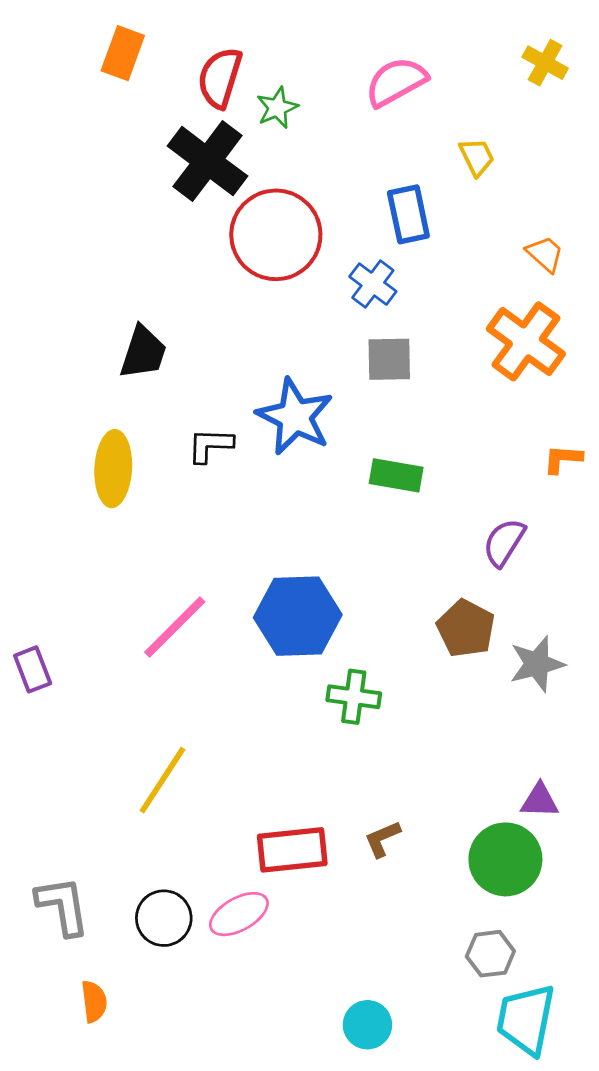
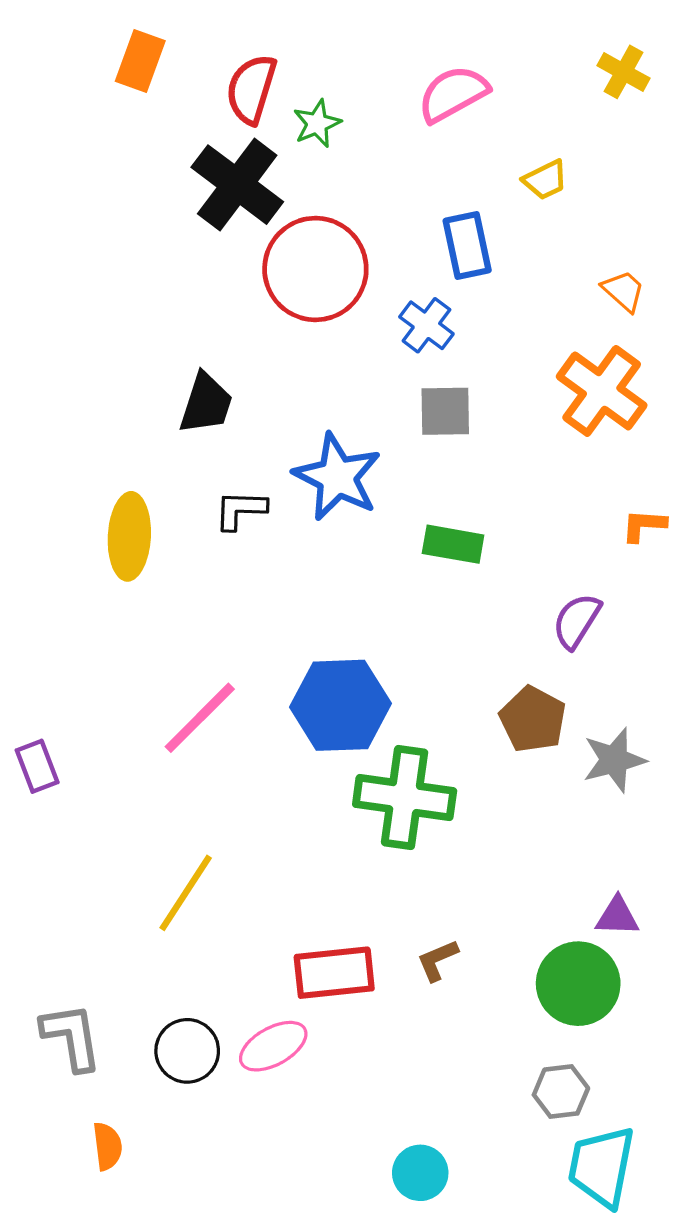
yellow trapezoid: (477, 157) -> (545, 180), turned 90
black trapezoid: (143, 352) -> (206, 403), moved
green cross: (354, 697) -> (405, 798), size x1.6

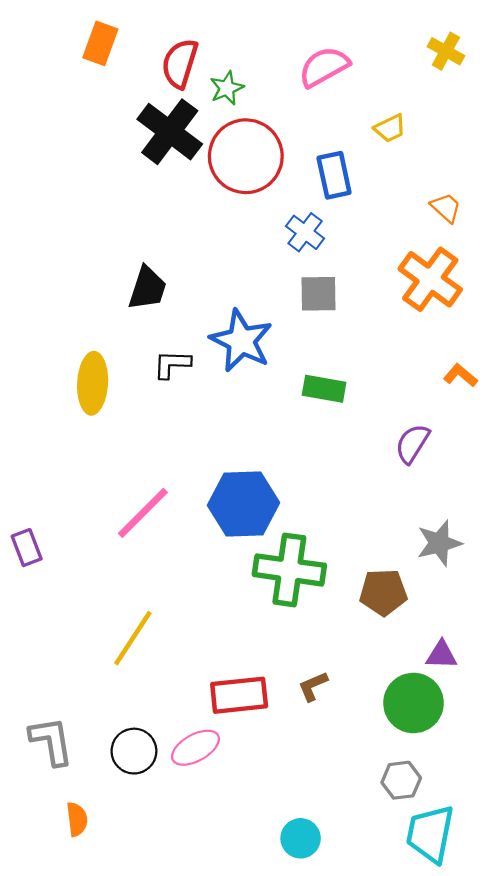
red circle: (315, 269) -> (246, 156), moved
orange L-shape: (644, 525) -> (460, 375), turned 36
brown pentagon: (533, 719) -> (383, 592), moved, turned -30

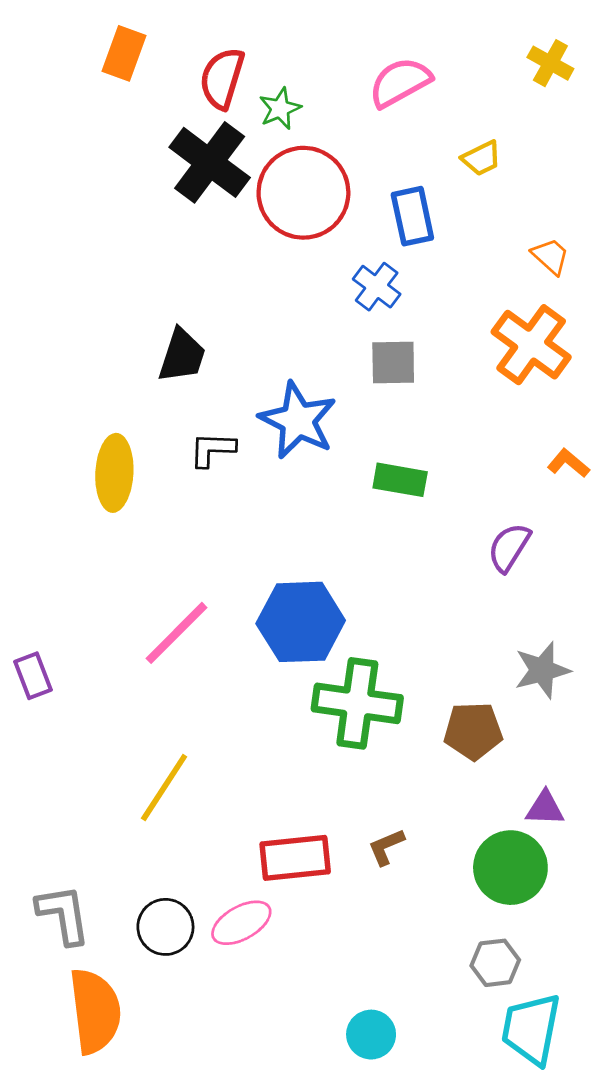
orange semicircle: (77, 819) -> (95, 1011), size x2.0

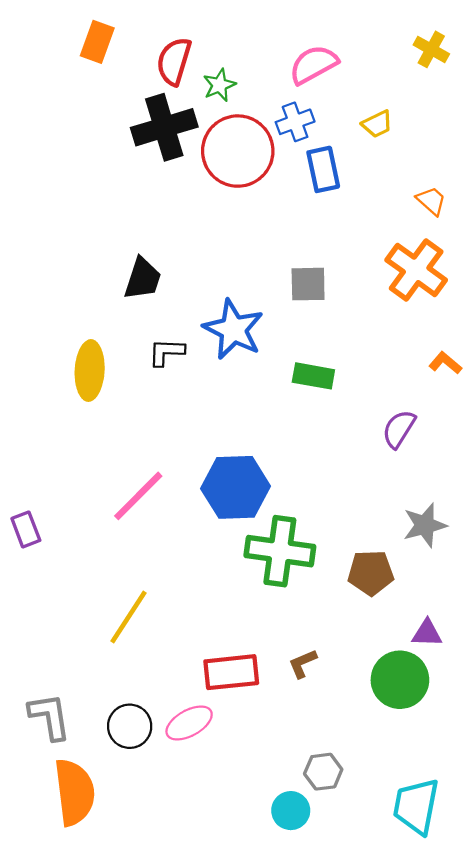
black cross: (210, 162) -> (164, 127), turned 36
blue cross: (377, 287) -> (295, 122), moved, turned 33
gray hexagon: (495, 963) -> (323, 772), moved

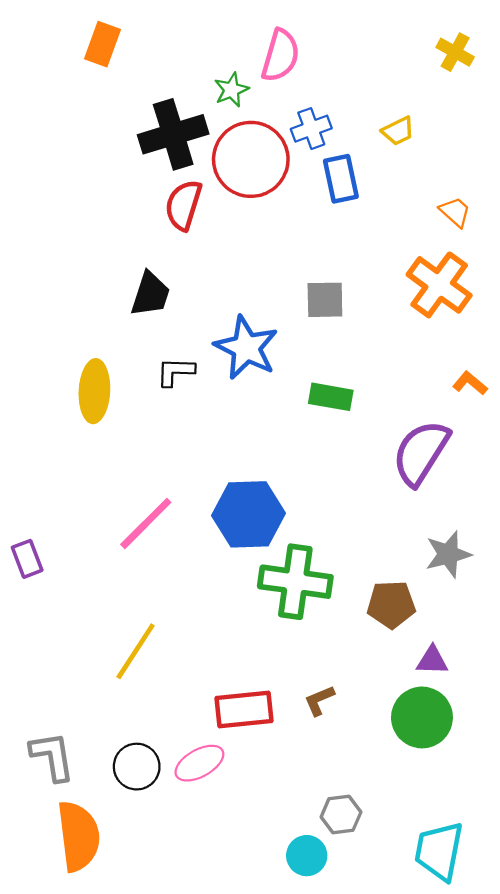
red semicircle: (174, 61) -> (183, 205), moved
pink semicircle: (313, 65) -> (280, 56), moved, turned 135
purple semicircle: (399, 429) -> (421, 453), size x1.6
purple triangle: (427, 633) -> (432, 660), moved

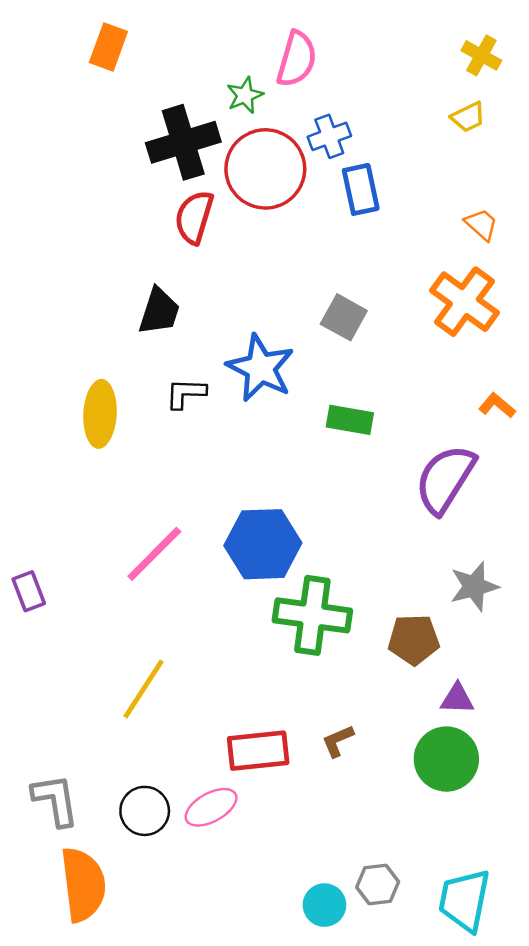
yellow trapezoid: (398, 131) -> (468, 117), moved
gray square: (325, 300) -> (344, 317), turned 30
gray hexagon: (341, 814) -> (378, 885), moved

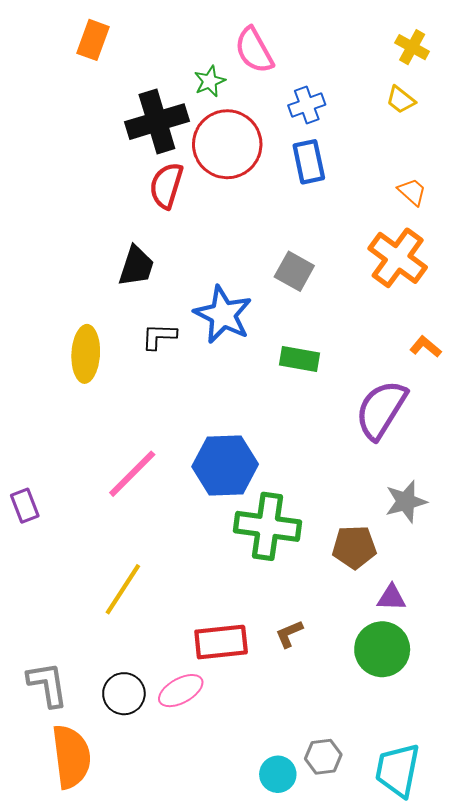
pink semicircle: (297, 59) -> (254, 50), turned 135
yellow trapezoid: (468, 117) -> (401, 100), turned 64
blue cross: (329, 136) -> (307, 105), moved

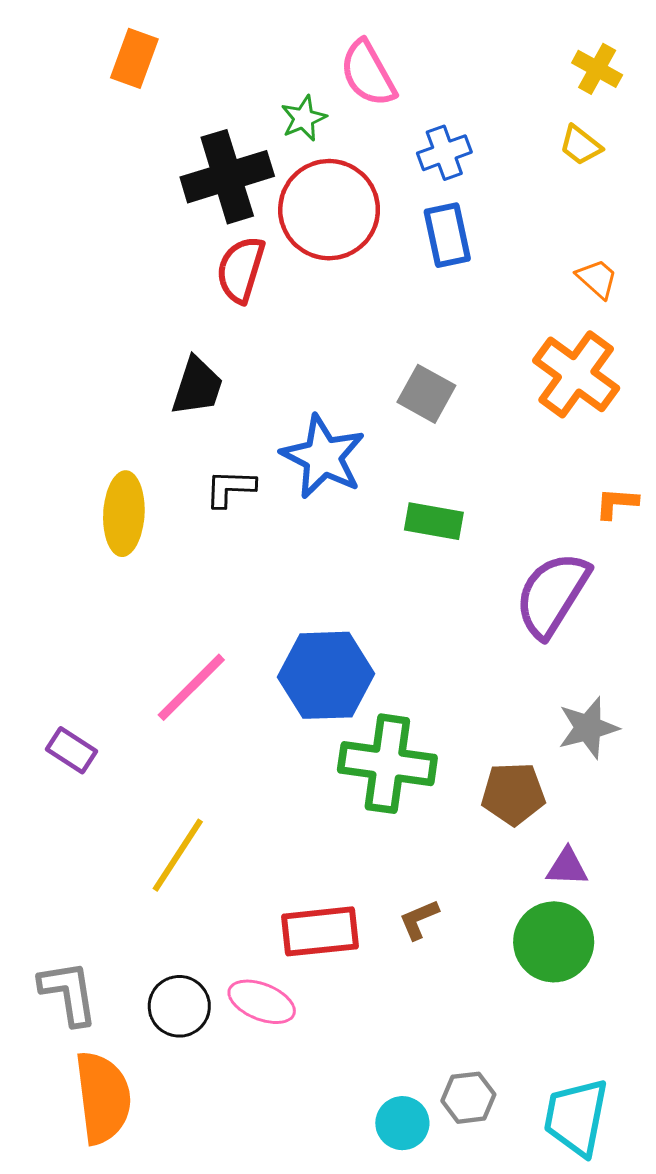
orange L-shape: (426, 347) -> (617, 503), turned -36
purple rectangle: (25, 506) -> (71, 750), moved, turned -36
pink ellipse: (181, 691) -> (262, 1002), turned 51

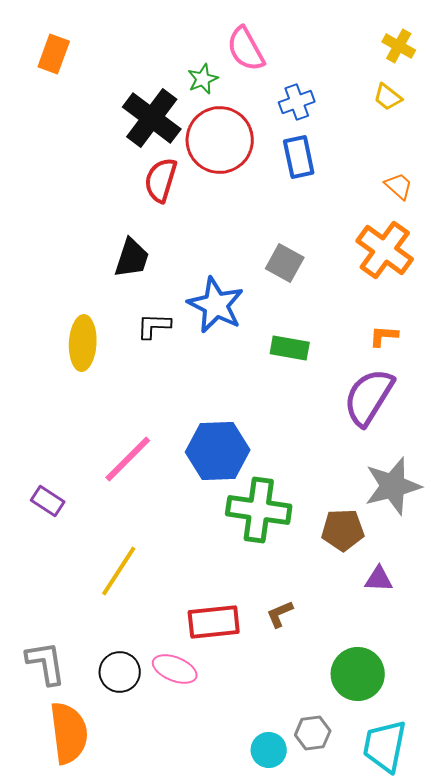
orange rectangle: (134, 58) -> (54, 54), moved
black cross: (227, 177) -> (152, 118), turned -36
orange L-shape: (617, 503) -> (384, 336), moved
gray star: (588, 728) -> (393, 486), size x1.4
green circle: (554, 942) -> (358, 674), moved

